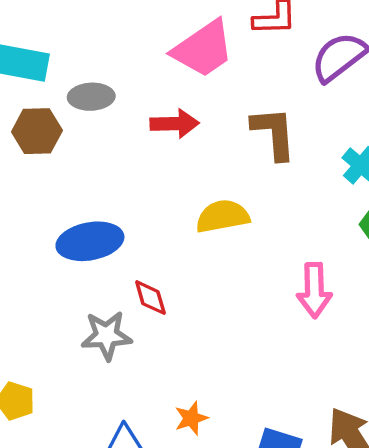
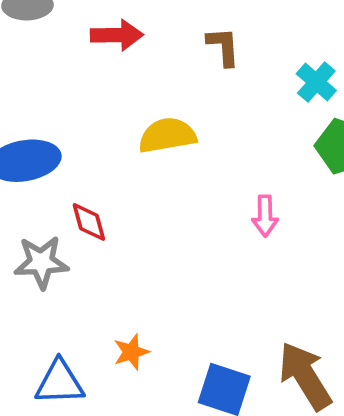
brown L-shape: (274, 133) -> (223, 47), size x0.7
pink arrow: (314, 290) -> (265, 216), size x0.7

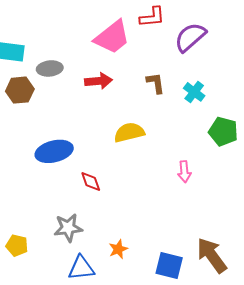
cyan cross: (316, 82) -> (194, 92), moved
gray star: (41, 262) -> (68, 228), moved

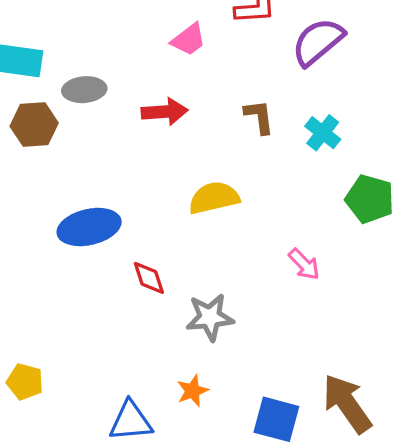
pink trapezoid: (112, 37) -> (189, 40), size x0.6
pink arrow: (184, 172) -> (304, 264), turned -40
gray star: (68, 228) -> (210, 317), moved

